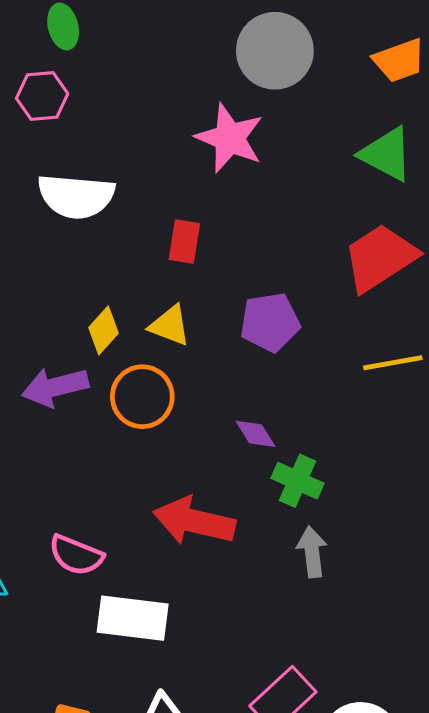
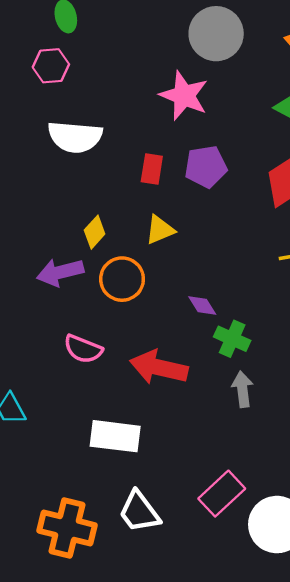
purple pentagon: (270, 322) -> (206, 167), moved
yellow triangle: (170, 326) -> (160, 230), moved, turned -44
pink semicircle: (76, 555) -> (83, 349), moved

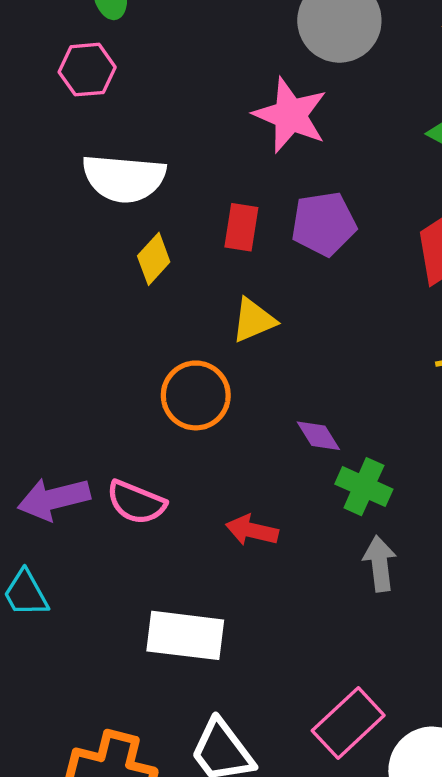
yellow diamond: (95, 232) -> (154, 259), moved
purple arrow: (60, 272) -> (54, 499), moved
red arrow: (159, 367) -> (252, 530), size x0.6

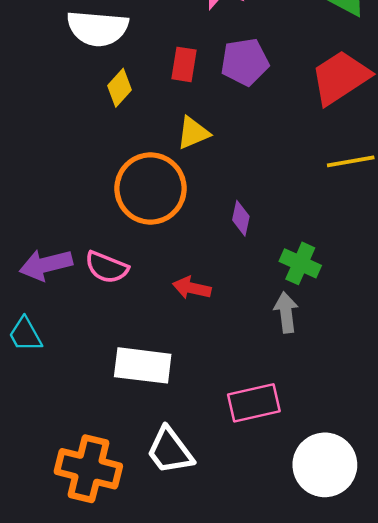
orange circle: (196, 395) -> (150, 188), size x1.4
purple diamond: (318, 436) -> (241, 218), turned 44
green cross: (364, 487) -> (300, 263), moved
pink rectangle: (348, 723) -> (254, 403), moved, turned 30

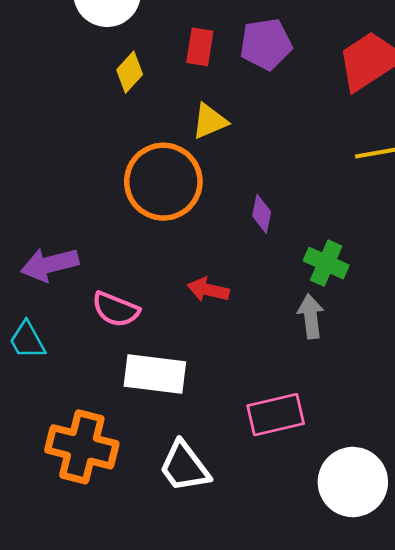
pink semicircle: (107, 267) -> (116, 309), moved
orange cross: (88, 469) -> (82, 447), moved

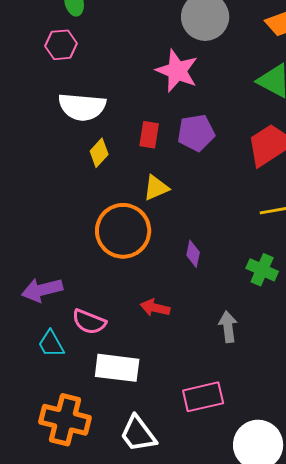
green cross: (326, 263) -> (262, 270), moved
cyan trapezoid: (27, 340) -> (51, 344), moved

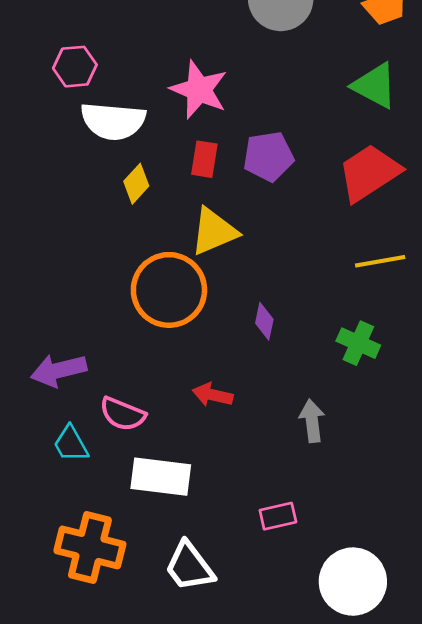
pink hexagon: (61, 45) -> (75, 67), moved
pink star: (177, 71) -> (199, 90), moved
yellow triangle: (156, 188) -> (214, 231), size x1.4
pink rectangle: (203, 397) -> (278, 516), size x0.7

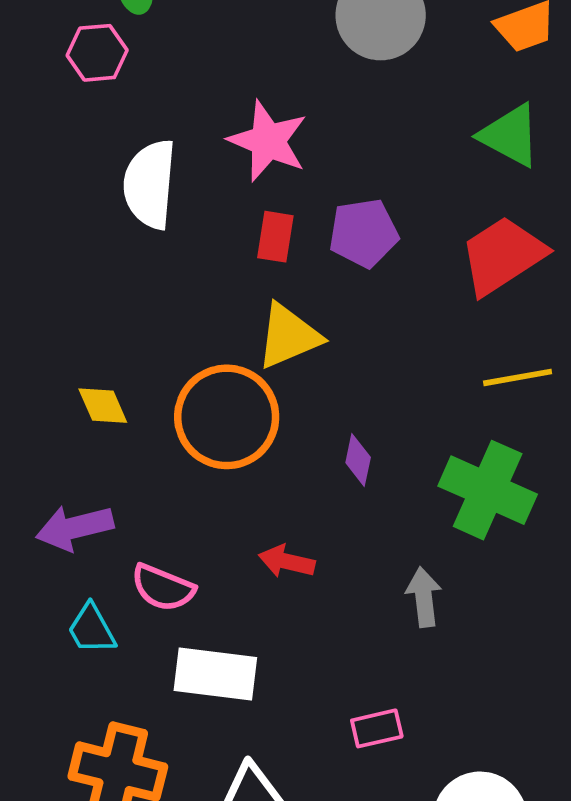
pink hexagon: (75, 67) -> (97, 53), moved
white semicircle: (113, 121) -> (150, 184), turned 90
yellow diamond: (136, 184) -> (103, 406), moved, turned -66
green cross: (358, 343) -> (488, 490), size x1.6

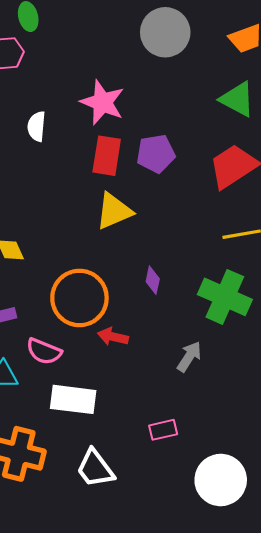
white semicircle: (150, 184) -> (37, 126), size x0.6
red rectangle: (275, 237) -> (107, 156), size x1.4
orange circle: (227, 417) -> (79, 298), moved
gray arrow: (424, 597) -> (189, 357), turned 40

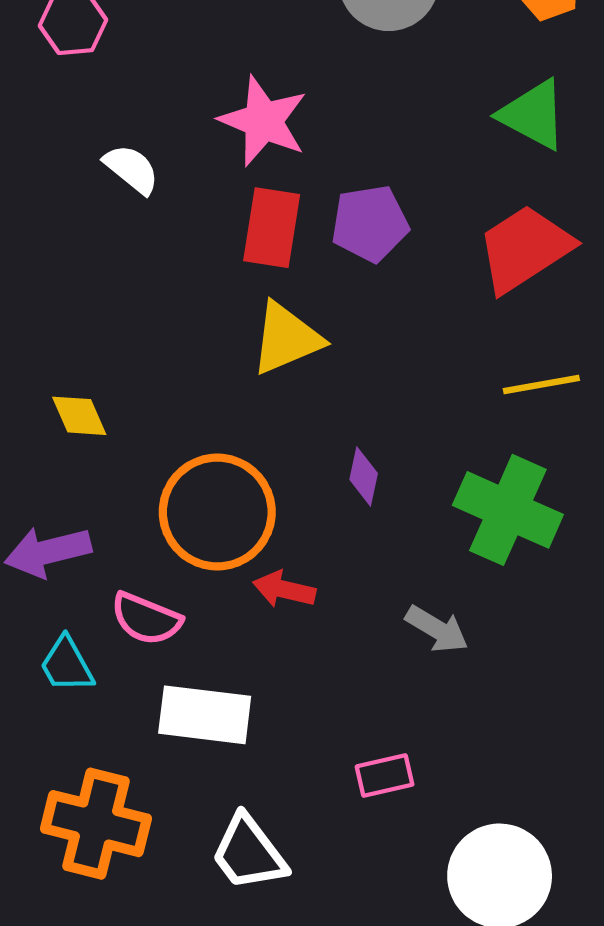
white semicircle: (37, 126) -> (132, 169), turned 124
gray arrow: (189, 357) -> (437, 629), turned 88

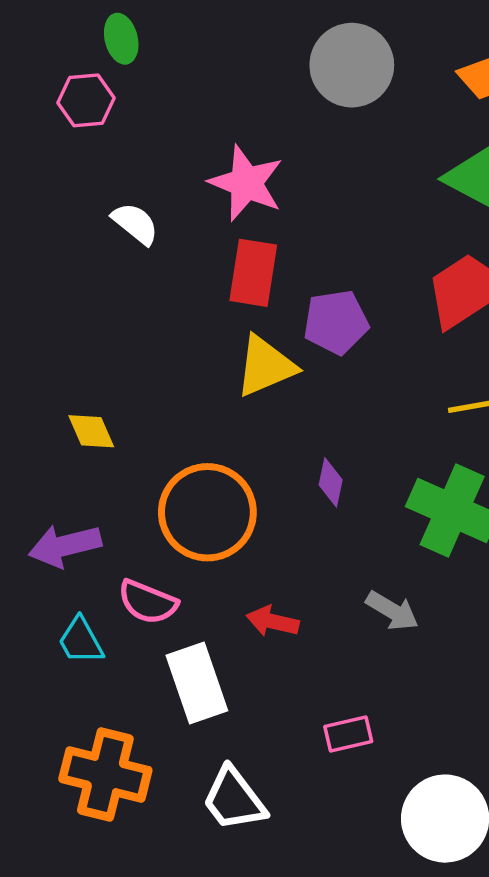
purple pentagon: (370, 223) -> (336, 322), moved
red arrow: (284, 589) -> (273, 621), moved
white rectangle: (205, 715) -> (197, 683), turned 64

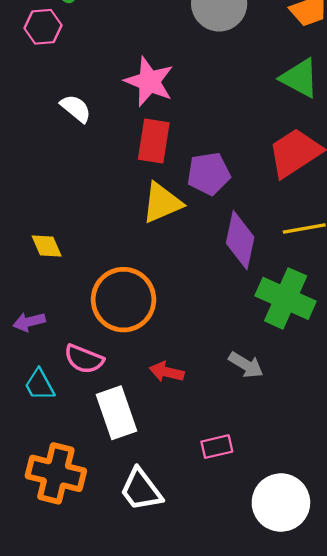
purple diamond: (331, 482) -> (240, 240), moved, size x1.8
purple arrow: (65, 546) -> (29, 322), size x0.7

